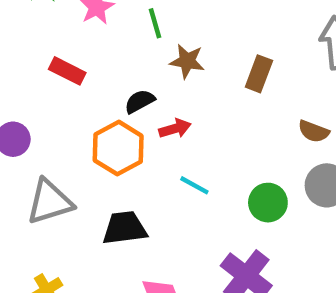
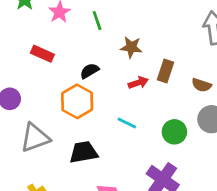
brown star: (187, 61) -> (131, 47), moved
brown rectangle: (259, 74) -> (165, 71), moved
red arrow: (175, 129) -> (138, 83), moved

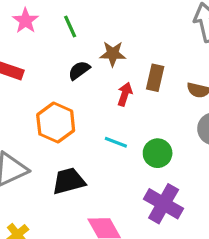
black semicircle: (90, 71) -> (79, 70), moved
red arrow: (138, 83) -> (125, 94), turned -48
green circle: (174, 132) -> (158, 153), moved

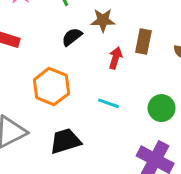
green circle: (158, 153) -> (162, 108), moved

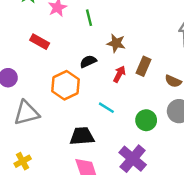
black semicircle: (72, 37) -> (88, 61), moved
black trapezoid: (65, 141) -> (82, 136), moved

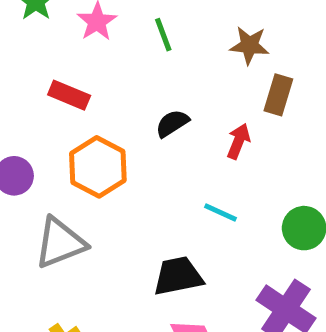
brown star: (116, 43) -> (249, 45), moved
brown rectangle: (143, 66) -> (278, 95), moved
orange hexagon: (65, 85) -> (98, 167), moved

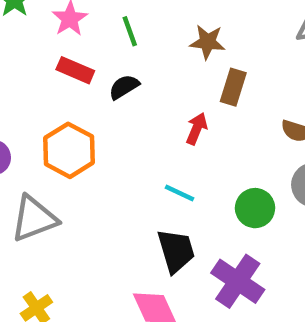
red rectangle: (69, 95) -> (75, 70), moved
black semicircle: (172, 123) -> (124, 87), moved
black trapezoid: (178, 276) -> (176, 251), moved, turned 84

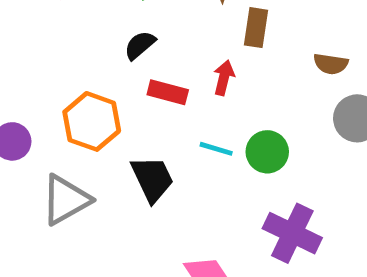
red rectangle: (75, 70) -> (168, 92), moved
green circle: (255, 208) -> (267, 152), moved
black trapezoid: (176, 251) -> (152, 179), moved

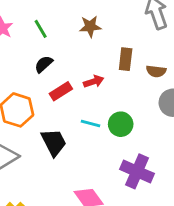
brown rectangle: (256, 28) -> (126, 59), moved
red arrow: (224, 78) -> (94, 82), turned 60
red rectangle: (168, 92) -> (61, 91), turned -45

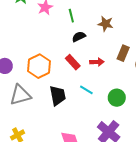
black semicircle: (44, 64) -> (79, 37), moved
red rectangle: (61, 91) -> (73, 62), turned 63
green circle: (121, 124) -> (117, 98), moved

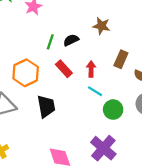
green line: (71, 16) -> (50, 42), moved, turned 32
red arrow: (97, 62) -> (91, 69), turned -88
cyan line: (86, 90) -> (95, 91), moved

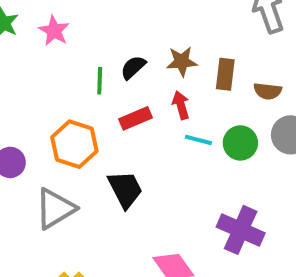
brown star: (101, 26) -> (182, 61), moved
red rectangle: (64, 69) -> (136, 118), turned -54
green circle: (113, 110) -> (240, 143), moved

